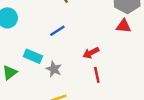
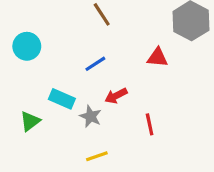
red triangle: (124, 26) -> (157, 57), moved
red arrow: (91, 53) -> (116, 96), moved

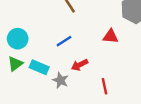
cyan circle: (27, 46) -> (18, 39), moved
green triangle: (30, 121) -> (15, 64), moved

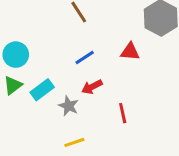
blue line: (64, 41) -> (85, 57), moved
cyan rectangle: (39, 67) -> (42, 90), turned -60

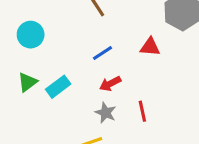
cyan circle: (16, 55) -> (31, 35), moved
gray star: (68, 106) -> (106, 113), moved

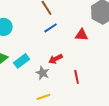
blue line: (103, 53) -> (51, 28), moved
gray star: (106, 113) -> (43, 73), moved

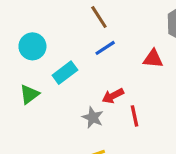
cyan rectangle: (22, 61) -> (65, 73), moved
red line: (77, 77) -> (135, 116), moved

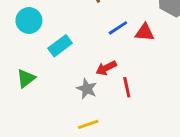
blue line: (105, 48) -> (118, 28), moved
green triangle: (29, 94) -> (26, 78), moved

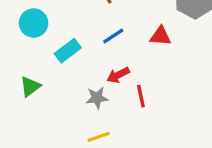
blue line: (118, 28) -> (113, 36), moved
gray star: (87, 89) -> (97, 98), turned -30

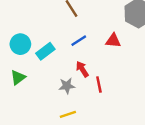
cyan circle: (34, 23) -> (20, 44), moved
red arrow: (118, 75) -> (82, 69), turned 84

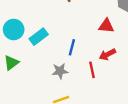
blue line: (79, 41) -> (72, 47), moved, turned -42
red arrow: (82, 69) -> (107, 54), moved, turned -84

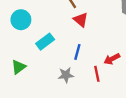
red triangle: (106, 26) -> (81, 20), moved, turned 35
cyan circle: (14, 29) -> (21, 20), moved

